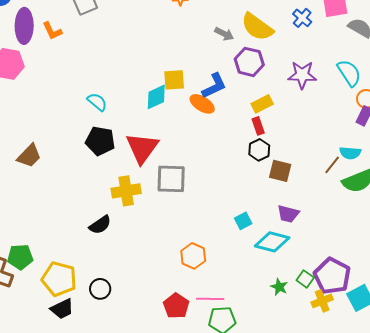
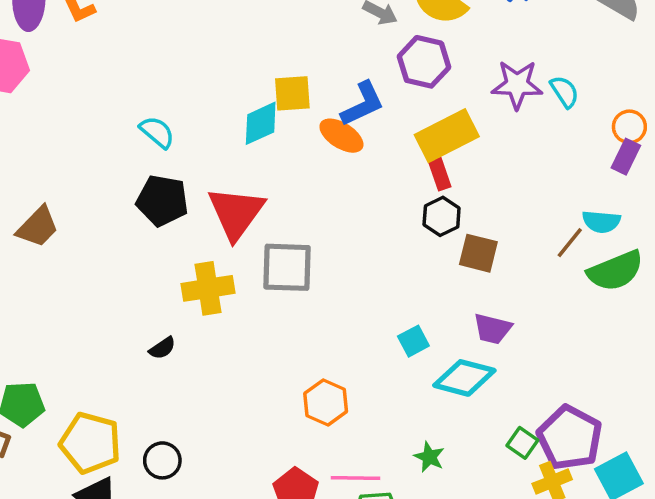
cyan semicircle: (349, 73) -> (564, 92), moved, size x0.7
yellow rectangle: (262, 104) -> (447, 136), size x1.6
black semicircle: (100, 225) -> (162, 348), size x0.7
green star: (279, 287) -> (429, 457), moved

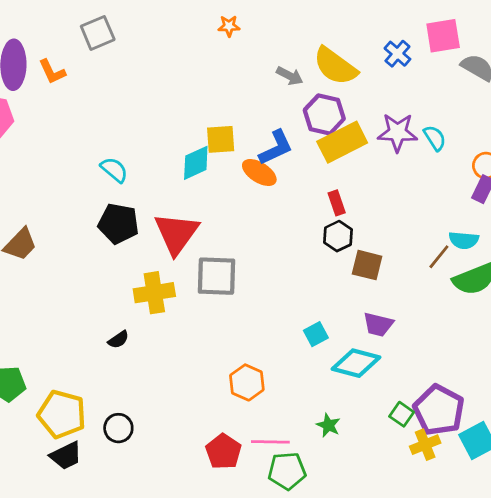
yellow rectangle: (447, 136) -> (342, 142), moved

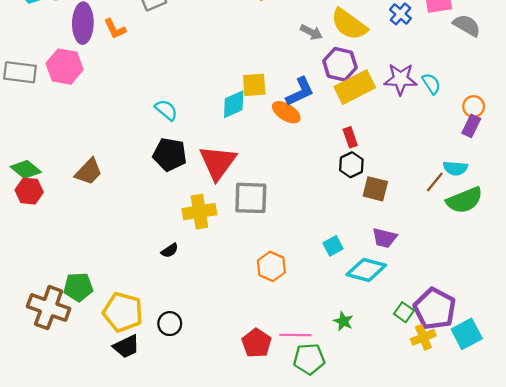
orange hexagon: (247, 382) -> (271, 266), moved

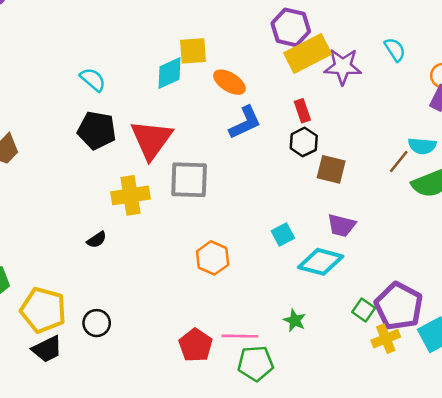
purple star: (400, 79) -> (343, 66), moved
blue L-shape: (300, 92) -> (245, 122), moved

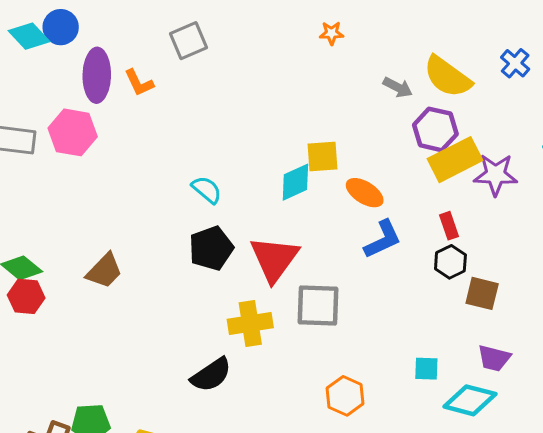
black pentagon: (97, 130) -> (211, 248), turned -30
cyan square: (283, 234) -> (426, 369), turned 30
black semicircle: (97, 240) -> (211, 375), size x1.8

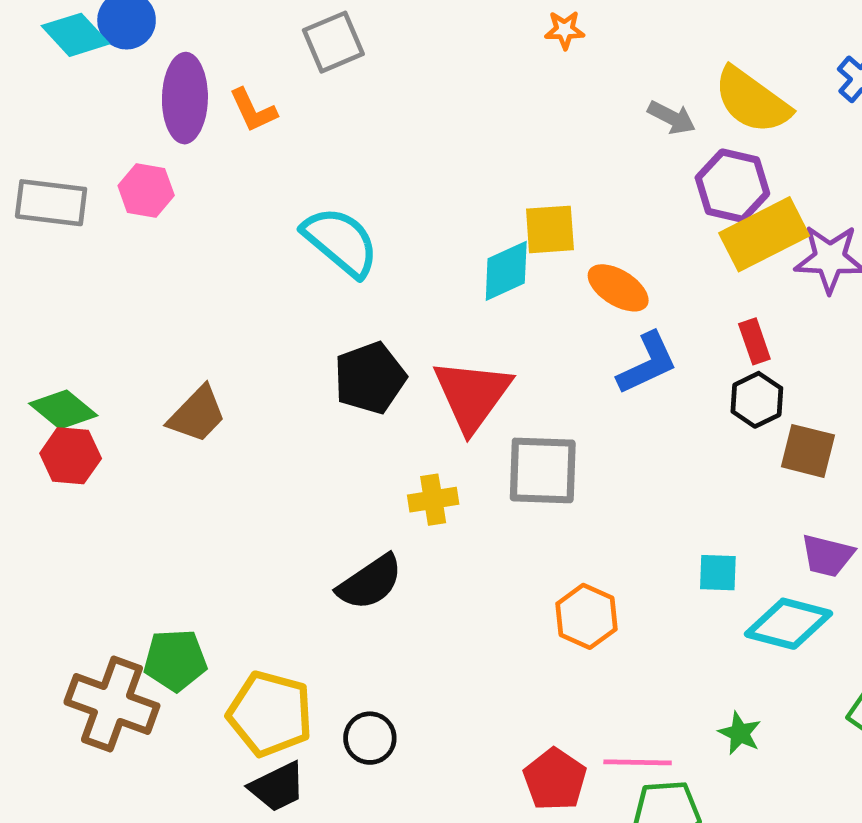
pink hexagon: (73, 132) -> (146, 191), size x0.7
cyan semicircle: (207, 190) -> (341, 242), moved, size x1.6
yellow cross: (250, 324) -> (433, 500), size x0.7

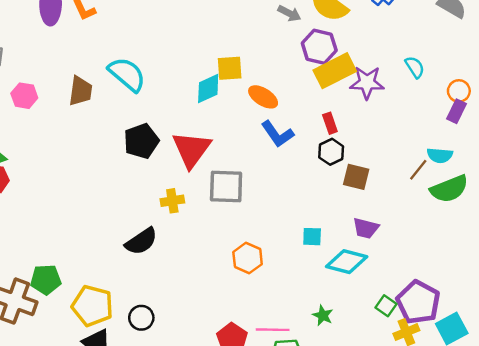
pink hexagon: (146, 191) -> (24, 96), moved
blue L-shape: (647, 363) -> (277, 134), turned 80
brown trapezoid: (197, 414) -> (80, 91), moved, turned -36

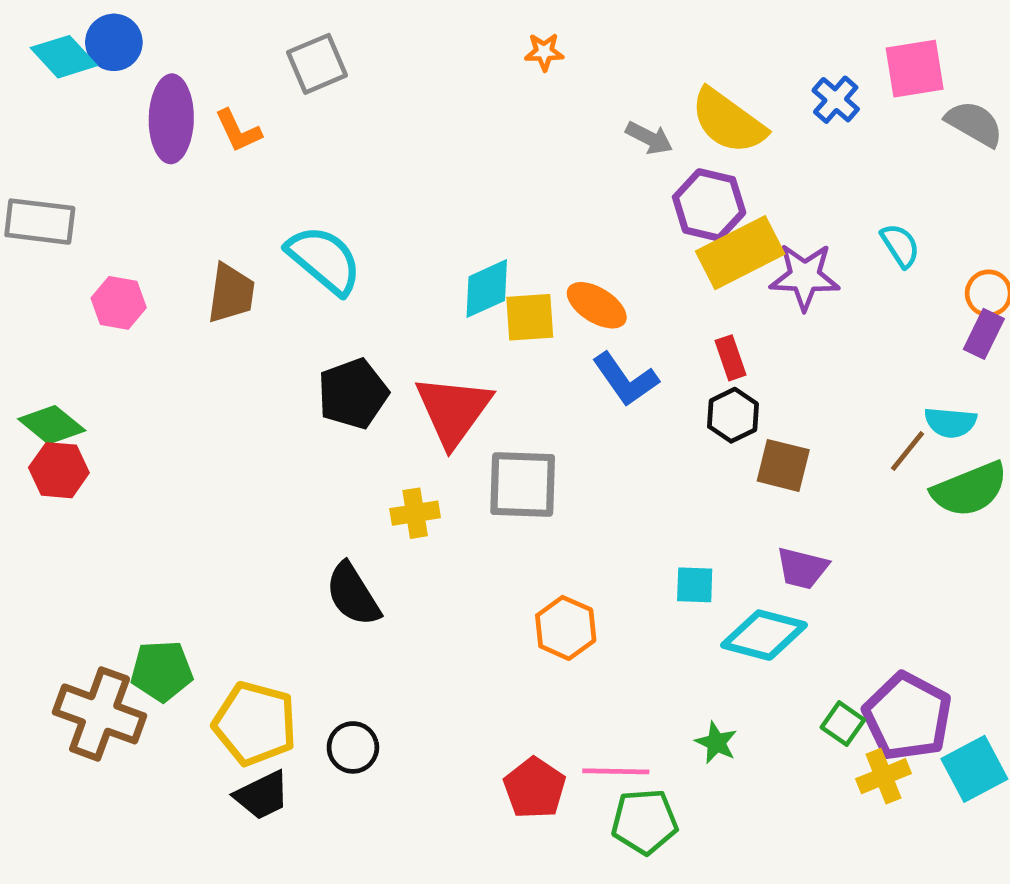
yellow square: (230, 68) -> (530, 317), moved
black semicircle: (141, 241) -> (353, 594), turned 92

